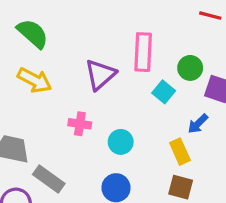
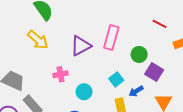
cyan square: (164, 92) -> (116, 79), moved
pink cross: (80, 124) -> (61, 74), turned -32

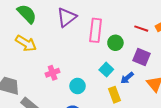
red line: (159, 24) -> (141, 29), moved
purple triangle: (81, 46) -> (67, 17), moved
green circle: (139, 54) -> (115, 43), moved

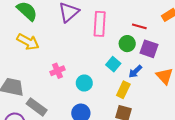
red line: (141, 29) -> (139, 26), moved
green circle: (115, 43) -> (127, 44), moved
yellow rectangle: (114, 95) -> (123, 90), turned 49

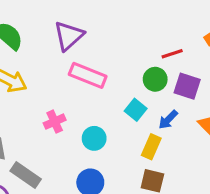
pink rectangle: (100, 24) -> (88, 75), moved, turned -70
red line: (139, 26) -> (172, 54), turned -32

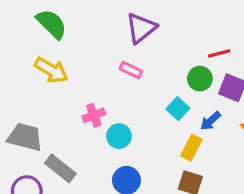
purple triangle: (69, 36) -> (141, 28), moved
pink rectangle: (88, 75) -> (131, 70), size x0.6
cyan circle: (94, 138) -> (119, 136), moved

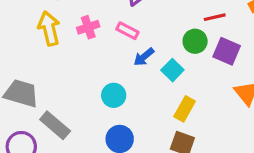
yellow arrow: (51, 70) -> (49, 28), turned -136
pink cross: (94, 115) -> (88, 27), moved
blue arrow: (210, 121) -> (144, 57), moved

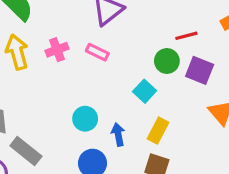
blue arrow: (144, 57) -> (118, 134), moved, turned 120

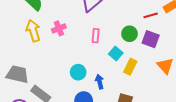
red line: (186, 36) -> (151, 15), moved
pink rectangle: (97, 52) -> (96, 36), moved, turned 72
yellow rectangle: (158, 131) -> (130, 67), moved

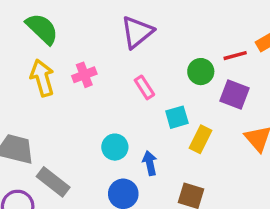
green circle: (129, 34) -> (201, 72), moved
pink rectangle: (96, 36) -> (144, 87), turned -40
cyan square: (116, 53) -> (177, 117), turned 32

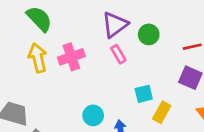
green circle: (201, 72) -> (149, 34), moved
pink cross: (84, 75) -> (71, 57), size x1.4
pink rectangle: (144, 87) -> (118, 54), moved

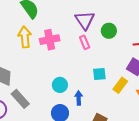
purple triangle: (115, 25) -> (85, 20), turned -35
yellow rectangle: (162, 112) -> (120, 85), moved

